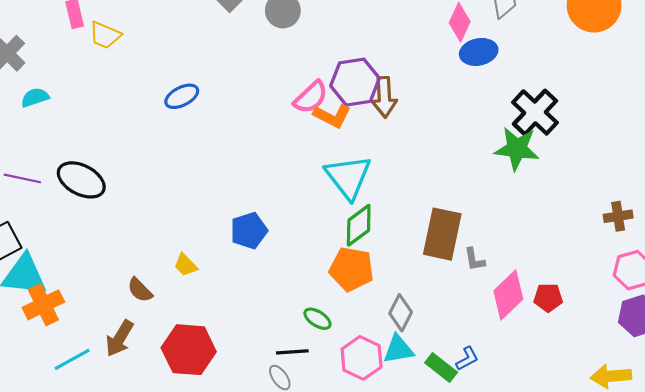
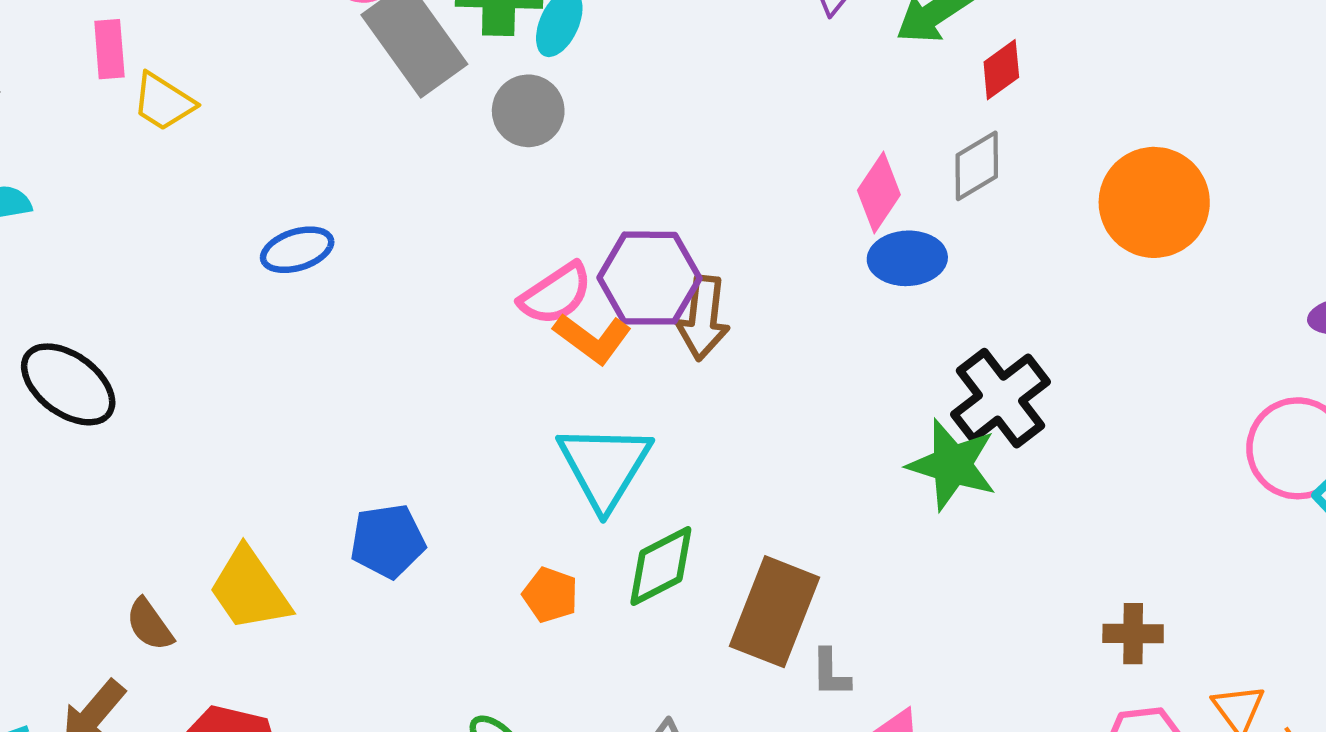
green diamond: (359, 225) -> (661, 566), moved
yellow trapezoid: (186, 265) -> (249, 589), size x1.8
orange pentagon: (351, 269) -> (550, 595), moved, size x0.6

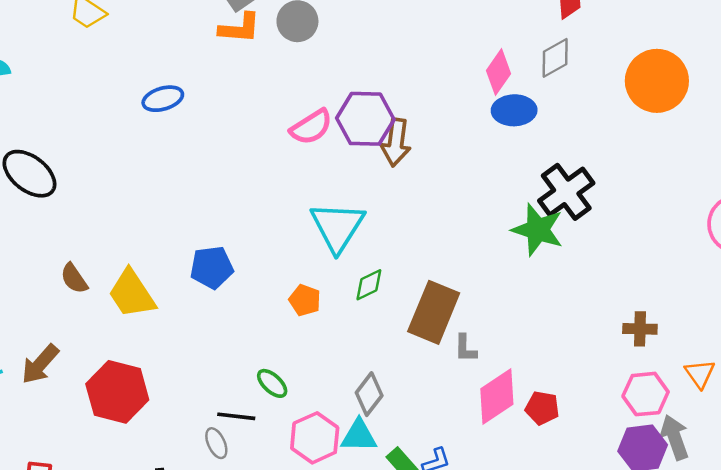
orange L-shape: (592, 338) -> (240, 28), moved, turned -33
green diamond: (661, 566) -> (369, 285), size x0.7
brown semicircle: (150, 625) -> (74, 278), moved

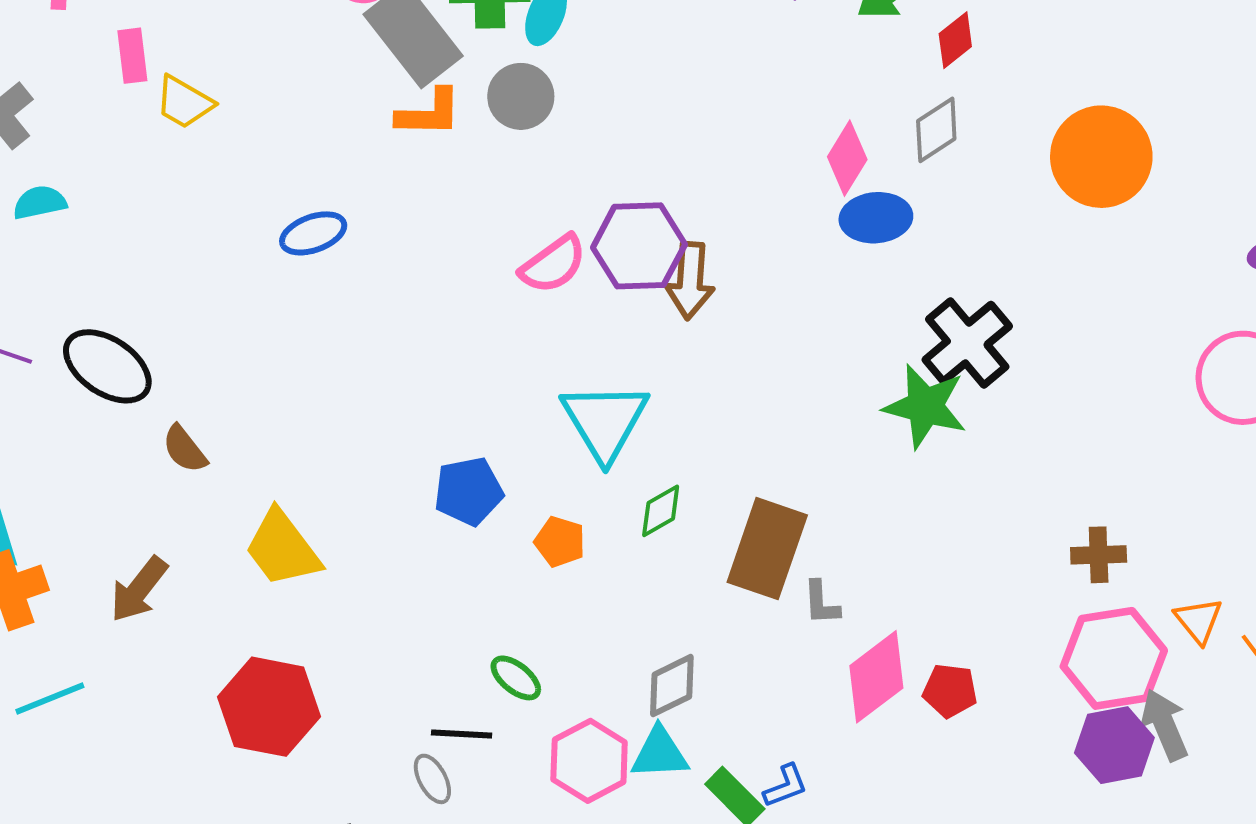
blue pentagon: (212, 267) -> (469, 491), moved
brown semicircle: (74, 278) -> (185, 449), moved
brown arrow: (40, 364) -> (139, 589), moved
gray diamond: (369, 394) -> (672, 686), turned 30
pink hexagon: (646, 394) -> (1114, 658), size x1.4

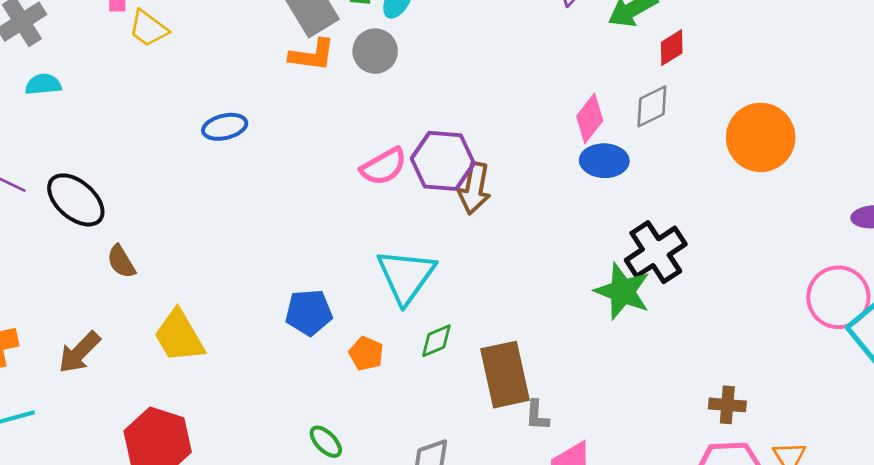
brown rectangle: (767, 549) -> (505, 375), turned -38

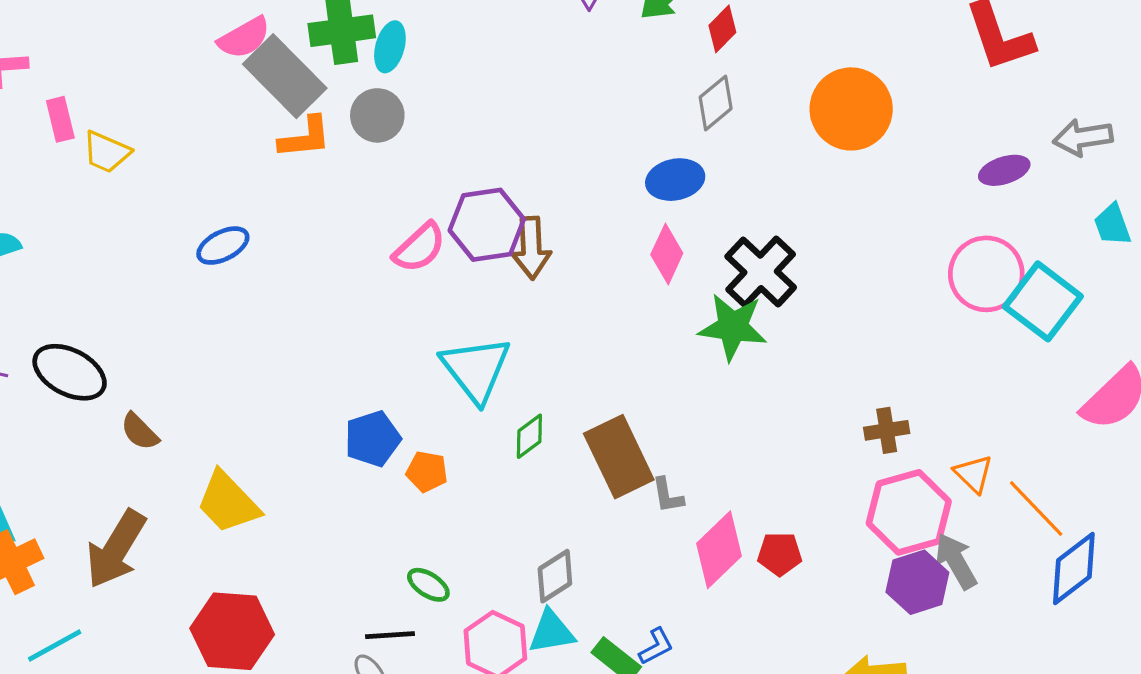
pink diamond: (590, 118) -> (667, 254), moved
brown arrow: (79, 352) -> (116, 549), size x1.4
orange pentagon: (366, 354) -> (427, 472), moved

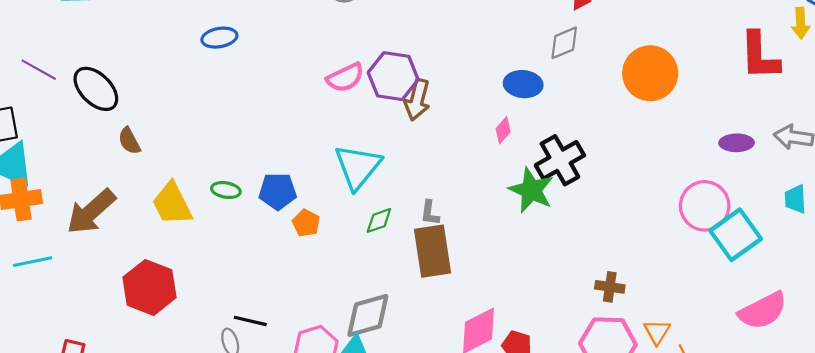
pink diamond: (667, 254) -> (503, 130), size x0.7
gray L-shape: (668, 495) -> (430, 213), moved
gray diamond: (555, 576) -> (368, 315), size x1.4
green ellipse: (428, 585) -> (226, 190), moved, turned -40

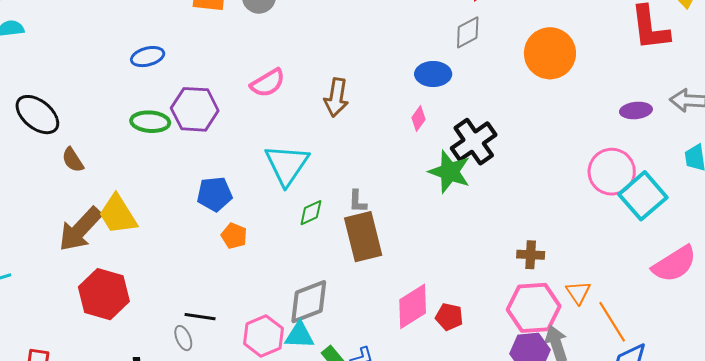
purple hexagon: (393, 76) -> (195, 109), moved
green ellipse: (226, 190) -> (150, 122), moved, size x1.4
brown arrow: (91, 212) -> (80, 229), moved
orange pentagon: (306, 223) -> (234, 236), moved

